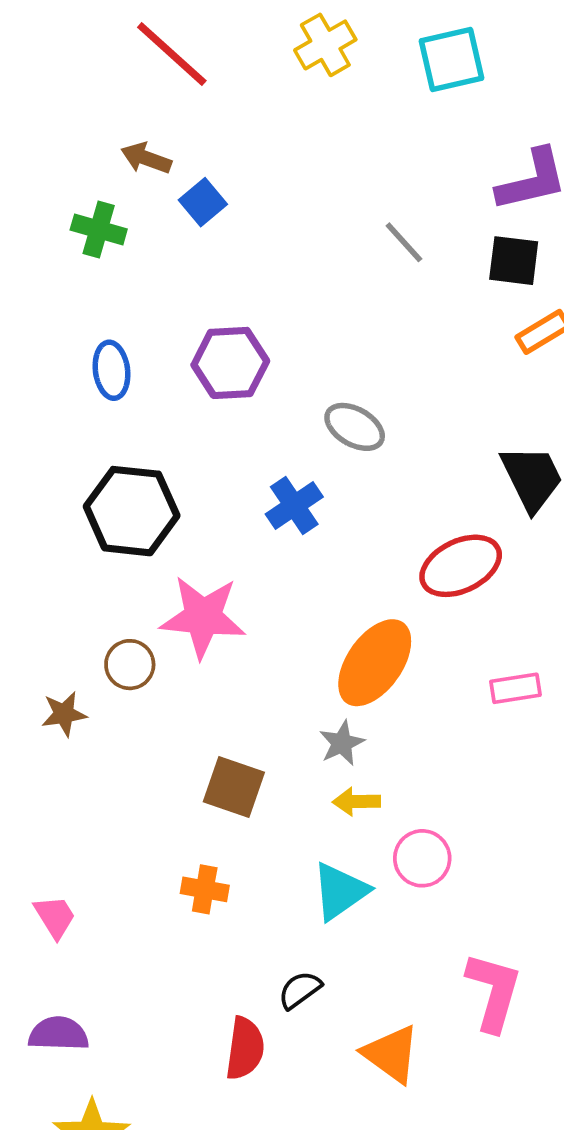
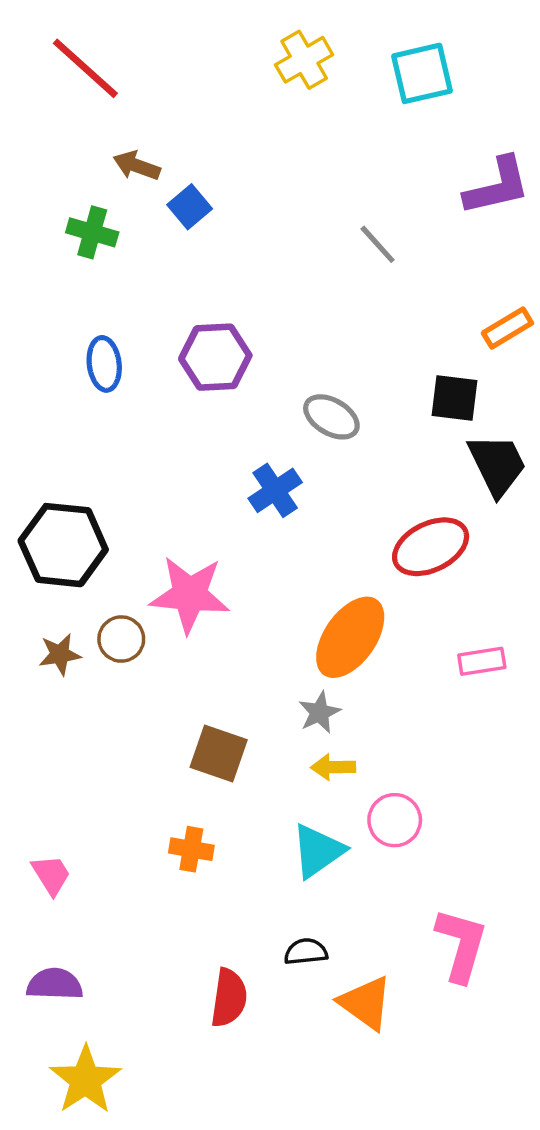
red line: (172, 54) -> (85, 68), moved
black square: (514, 261) -> (454, 398), moved
black hexagon: (132, 511) -> (63, 545), moved
brown star: (64, 714) -> (60, 654), moved
black semicircle: (300, 990) -> (306, 952), moved, turned 30

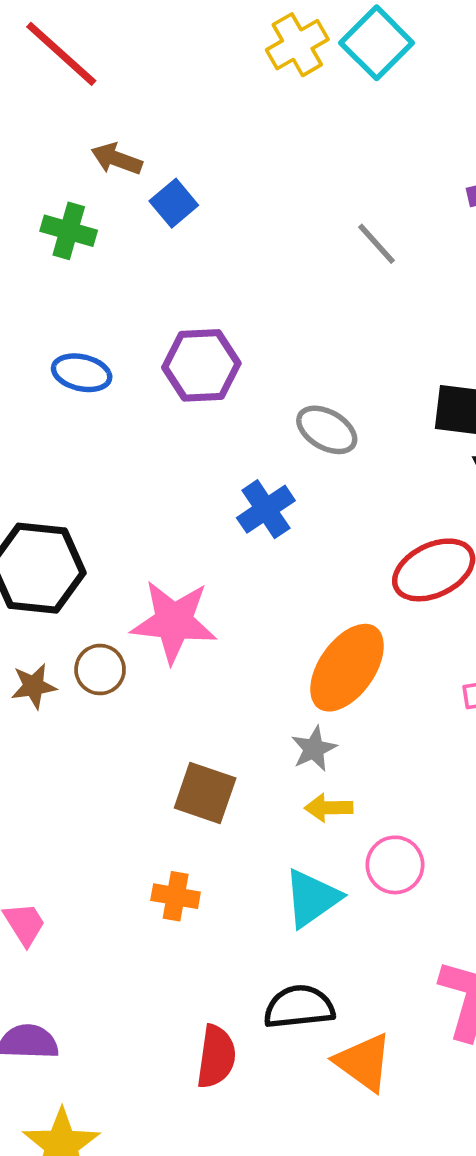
cyan square: (422, 73) -> (377, 43), moved, turned -32
blue ellipse: (104, 364) -> (82, 373), turned -70
black semicircle: (306, 952) -> (299, 1007), size x1.5

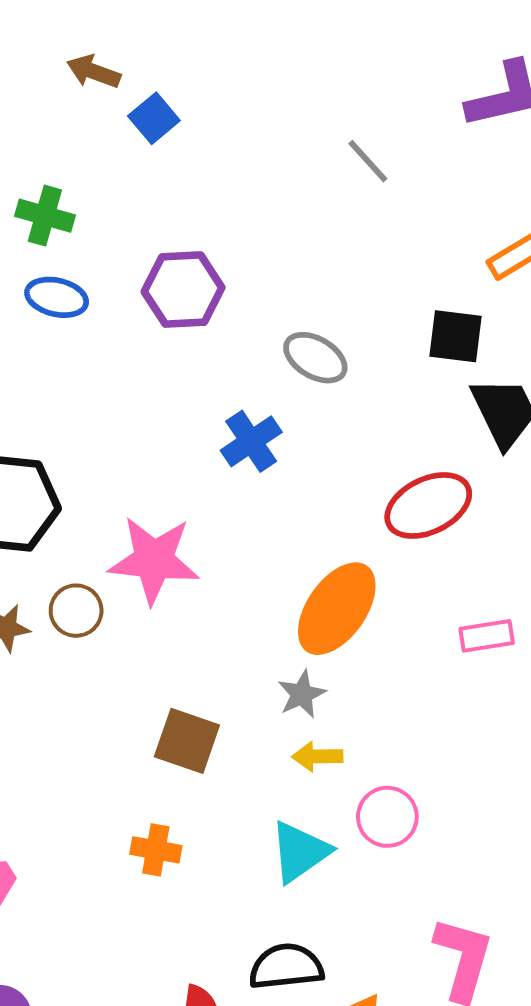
green cross: (69, 231) -> (45, 216), moved

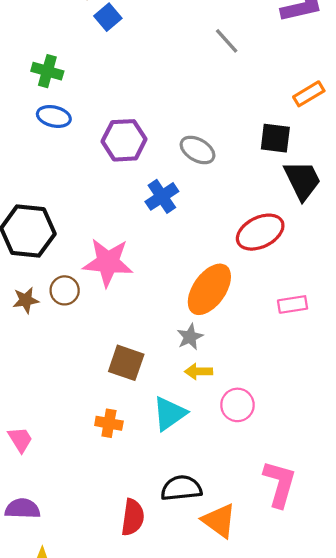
purple hexagon: (183, 290) -> (124, 140), moved
cyan triangle: (300, 852) -> (169, 414), moved

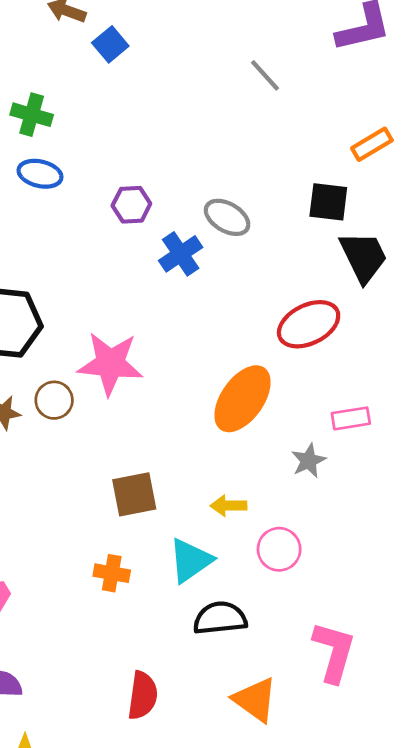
purple hexagon: (124, 140) -> (131, 205), size x0.7
blue cross: (162, 196) -> (181, 254), moved
gray star: (190, 337) -> (309, 461), moved
brown square: (126, 363) -> (134, 494), turned -30
black semicircle: (181, 488) -> (220, 618), moved

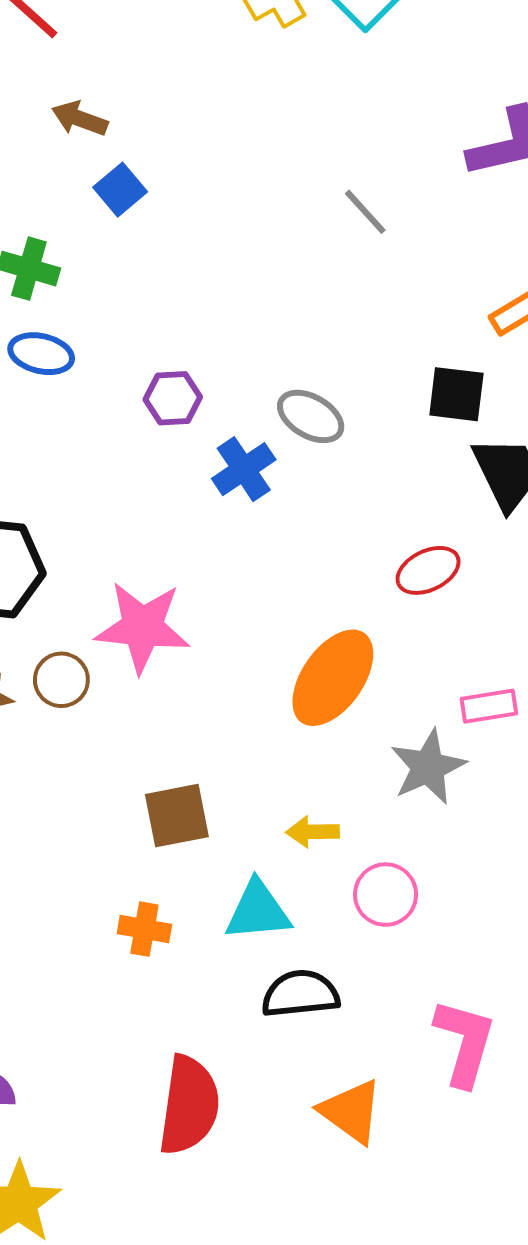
blue square: (110, 44) -> (120, 190), moved
red ellipse: (309, 324) -> (428, 570), size x0.7
gray star: (309, 461) -> (428, 767), size x1.5
cyan triangle: (190, 560) -> (258, 911), turned 30
red semicircle: (143, 695) -> (189, 1105), size x1.4

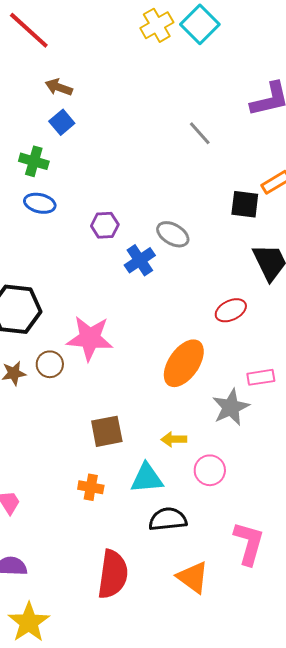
blue square: (120, 190) -> (62, 122), moved
black square: (456, 394) -> (245, 204), moved

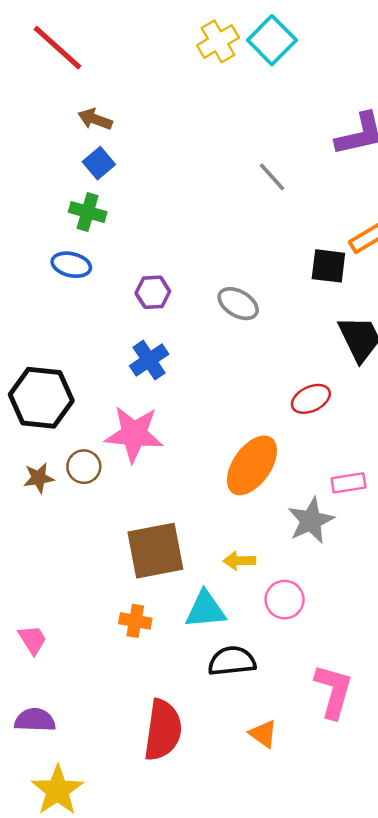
green cross: (34, 161) -> (88, 212), moved
blue cross: (140, 260) -> (149, 360), moved
brown square: (107, 431) -> (155, 551), size x1.4
orange triangle: (193, 577) -> (263, 734), size x0.7

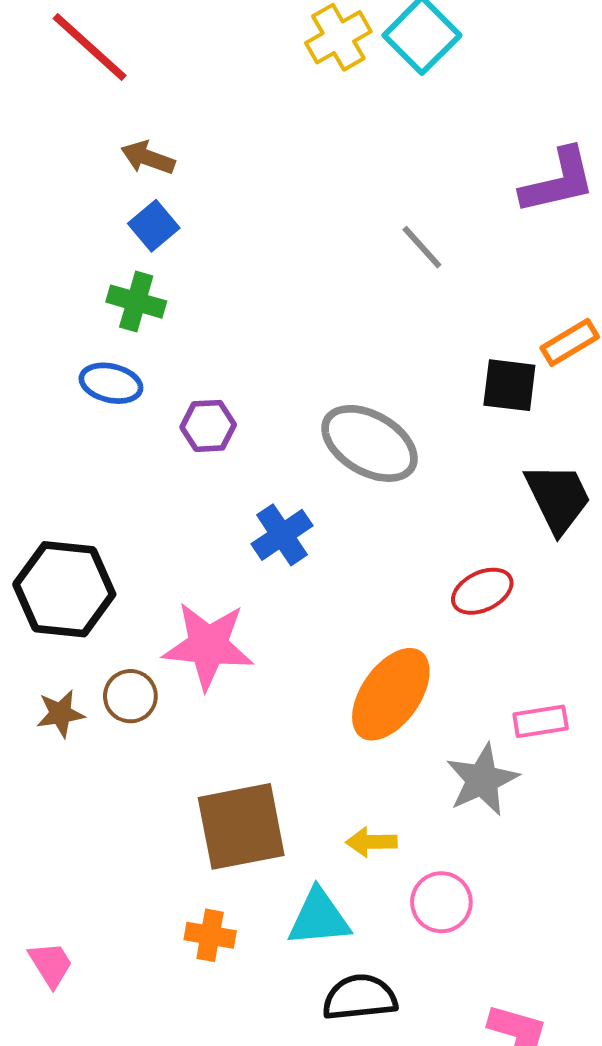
purple hexagon: (153, 292) -> (208, 426), moved
gray ellipse: (238, 304) -> (369, 443), size x1.5
blue cross: (149, 360) -> (282, 535), moved

